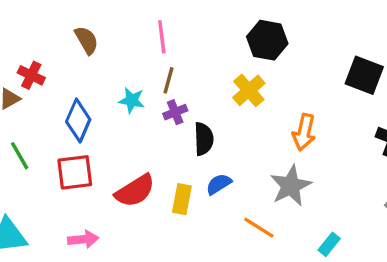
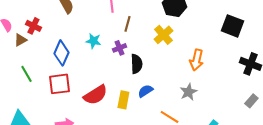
brown line: (169, 80) -> (127, 24), moved
gray star: (291, 186) -> (188, 92), size x0.7

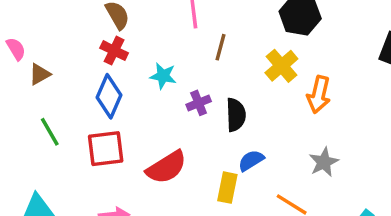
red cross: (33, 26) -> (114, 51), moved
purple cross: (119, 48) -> (199, 103), moved
orange arrow: (196, 60) -> (319, 95), moved
yellow rectangle: (123, 100) -> (227, 188), moved

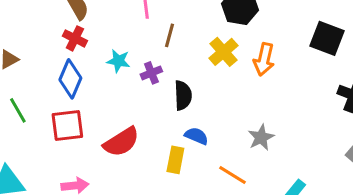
orange arrow: (319, 95) -> (264, 59), moved
purple cross: (199, 103) -> (151, 73), moved
blue semicircle: (251, 160) -> (196, 136), turned 55

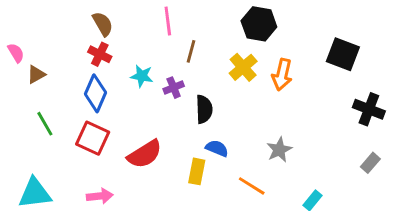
red square: (67, 125) -> (93, 138), turned 32

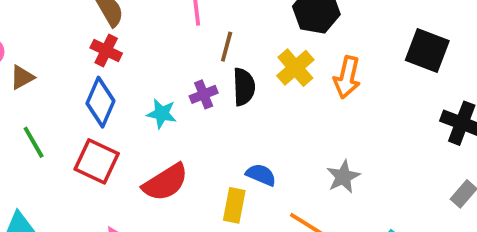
cyan star: (142, 76) -> (162, 114), moved
black semicircle: (204, 109) -> (244, 87), moved

